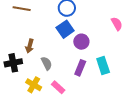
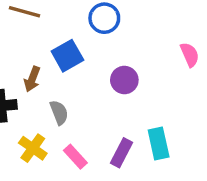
blue square: (65, 29) -> (67, 56), moved
cyan rectangle: (103, 65) -> (159, 143), moved
purple rectangle: (80, 68) -> (121, 153), moved

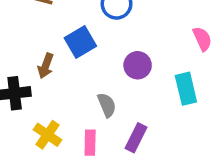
gray semicircle: (59, 112) -> (107, 105), moved
cyan rectangle: (159, 143) -> (186, 89), moved
pink rectangle: (75, 157) -> (90, 143), turned 45

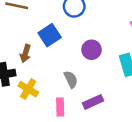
yellow cross: (47, 135) -> (28, 89), moved
purple rectangle: (136, 138) -> (93, 102), turned 42

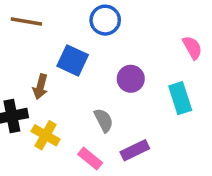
blue square: (50, 35) -> (73, 60), turned -30
pink rectangle: (60, 107) -> (90, 159), turned -48

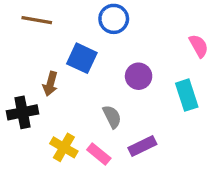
yellow cross: (46, 135) -> (64, 147), moved

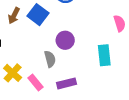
purple circle: (139, 76) -> (65, 40), moved
brown arrow: (50, 84) -> (14, 16), moved

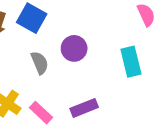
gray semicircle: (50, 59) -> (40, 63), moved

